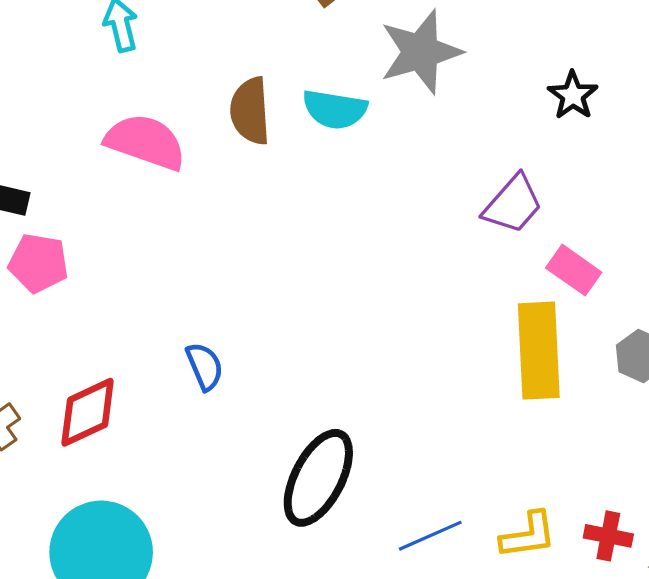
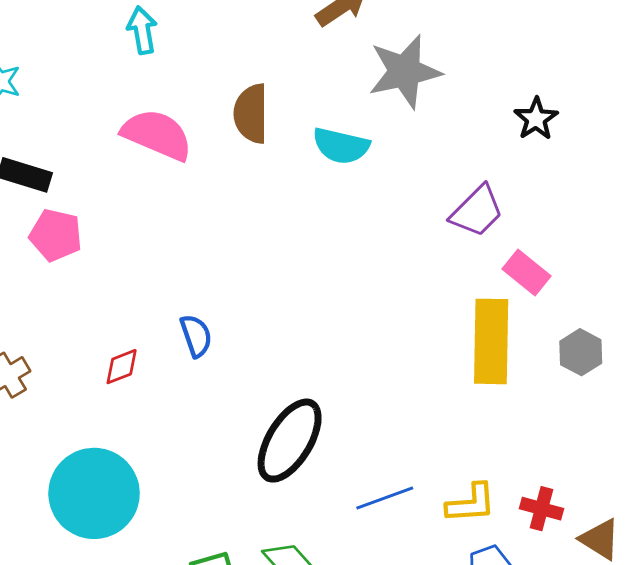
cyan semicircle: (335, 109) -> (341, 146), moved
red diamond: (88, 412) -> (122, 367), moved, size x0.6

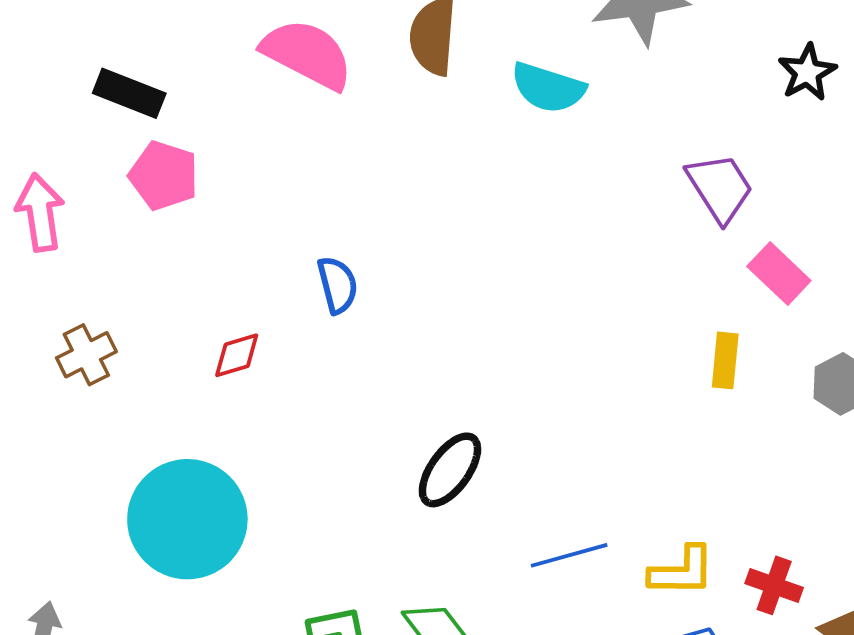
purple trapezoid: (477, 211) -> (720, 188), turned -82
blue semicircle: (196, 336) -> (338, 285), moved
yellow rectangle: (491, 341) -> (725, 360), size x0.5
black ellipse: (290, 441) -> (450, 470), size x0.7

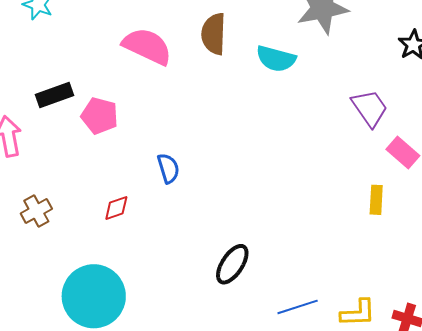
black rectangle: (129, 93) -> (55, 95), moved, turned -39
pink pentagon: (164, 176) -> (100, 116), moved

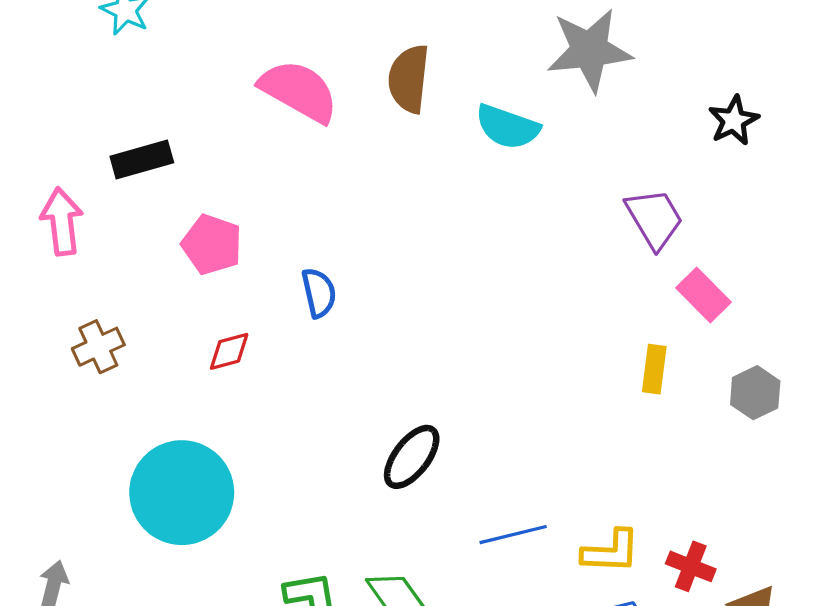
pink pentagon: (100, 116) -> (212, 245), moved

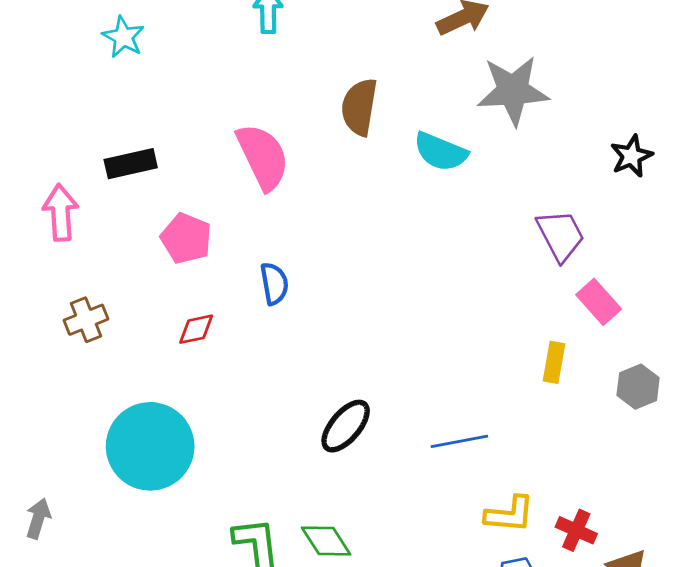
pink semicircle: (299, 91) -> (263, 157), moved, turned 32
blue line: (513, 535) -> (459, 441), moved

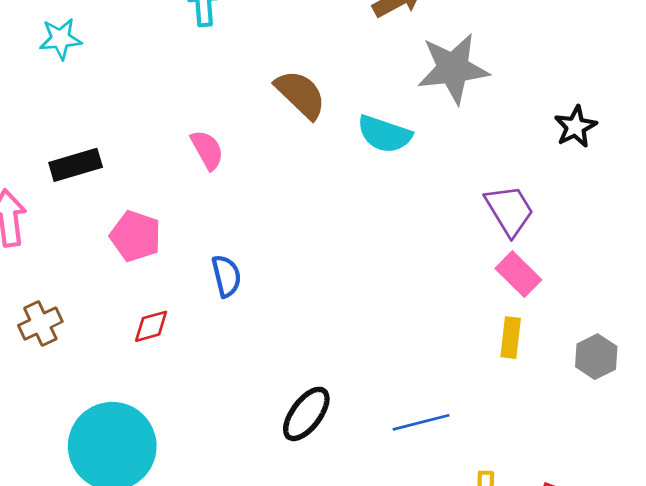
cyan star: (123, 37) -> (60, 39), turned -30
brown semicircle: (359, 107) -> (301, 94), turned 128
pink semicircle: (263, 157) -> (207, 150), size x0.6
pink rectangle: (599, 302) -> (518, 274), moved

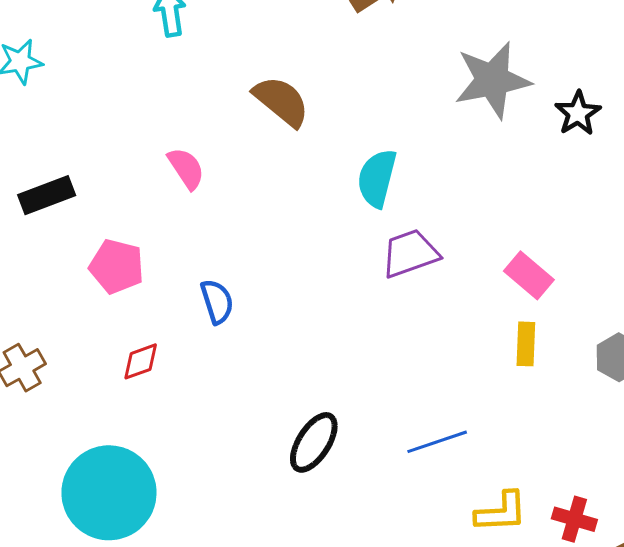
gray star: (453, 68) -> (492, 80), moved
cyan semicircle: (384, 134) -> (377, 178), moved, turned 90
purple trapezoid: (509, 210) -> (410, 253), moved, turned -74

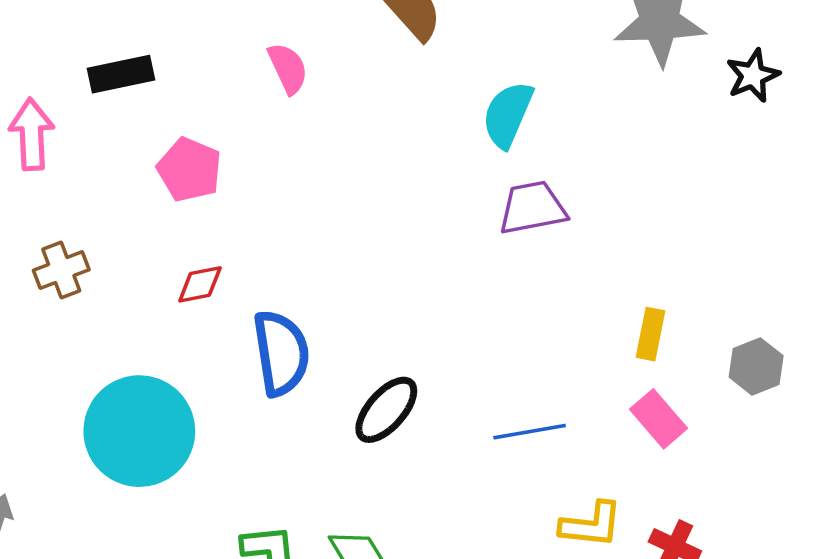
pink rectangle: (529, 275) -> (659, 419), moved
blue semicircle: (217, 302) -> (281, 353), moved, size x1.6

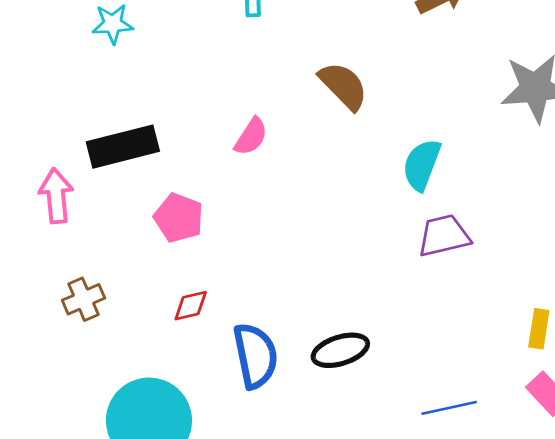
pink semicircle: (288, 68) -> (251, 137), turned 60
black rectangle: (121, 74) -> (123, 147), size x1.4
black ellipse: (386, 410) -> (340, 350), moved, turned 34

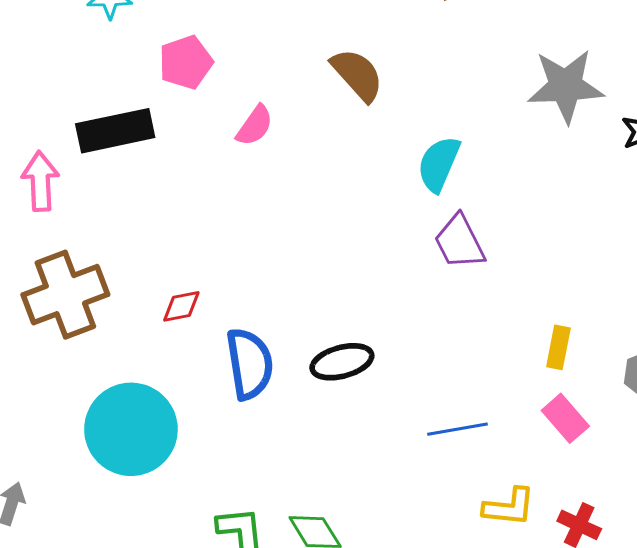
pink pentagon: (179, 218) -> (186, 62), moved, turned 30
purple trapezoid: (444, 236) -> (460, 242), turned -106
brown cross: (83, 299) -> (65, 295), size x1.8

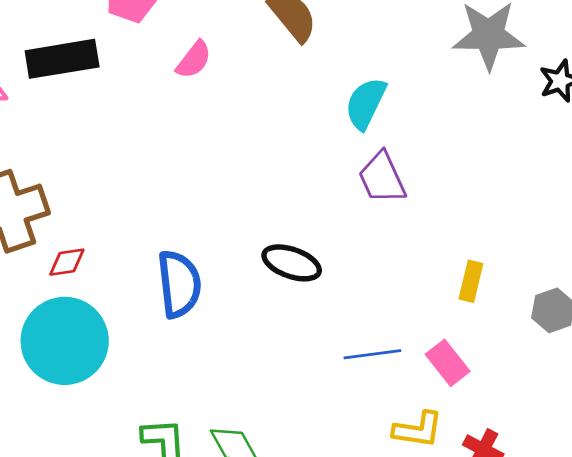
red diamond: (181, 306) -> (67, 262), moved
black ellipse: (342, 362) -> (292, 263), moved, turned 32
pink rectangle: (565, 418) -> (448, 363), moved

